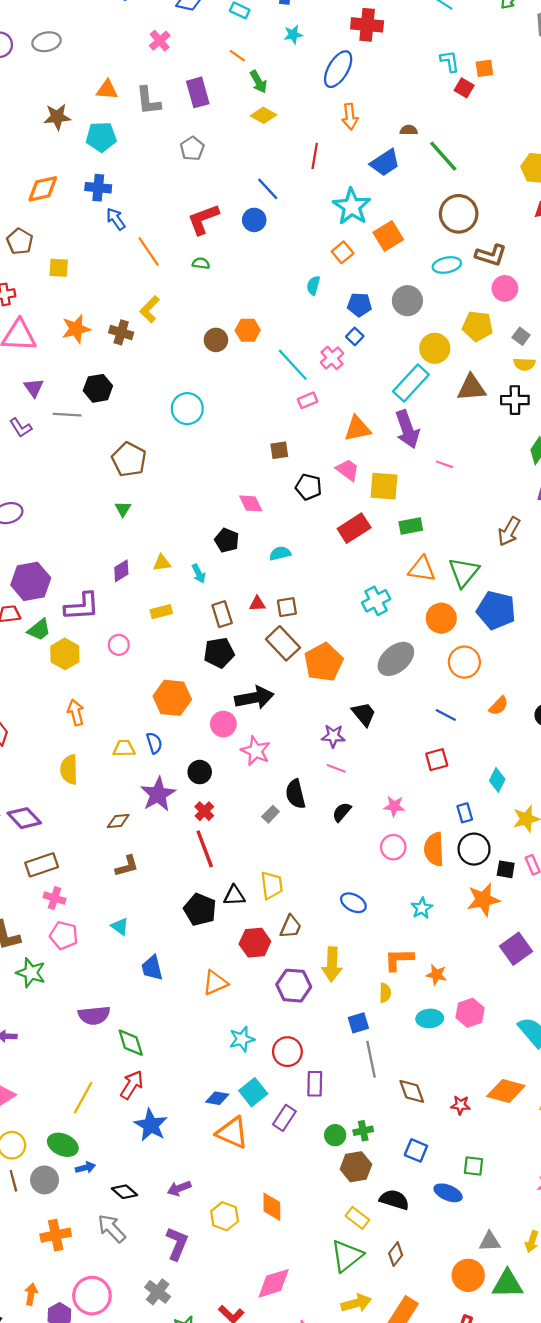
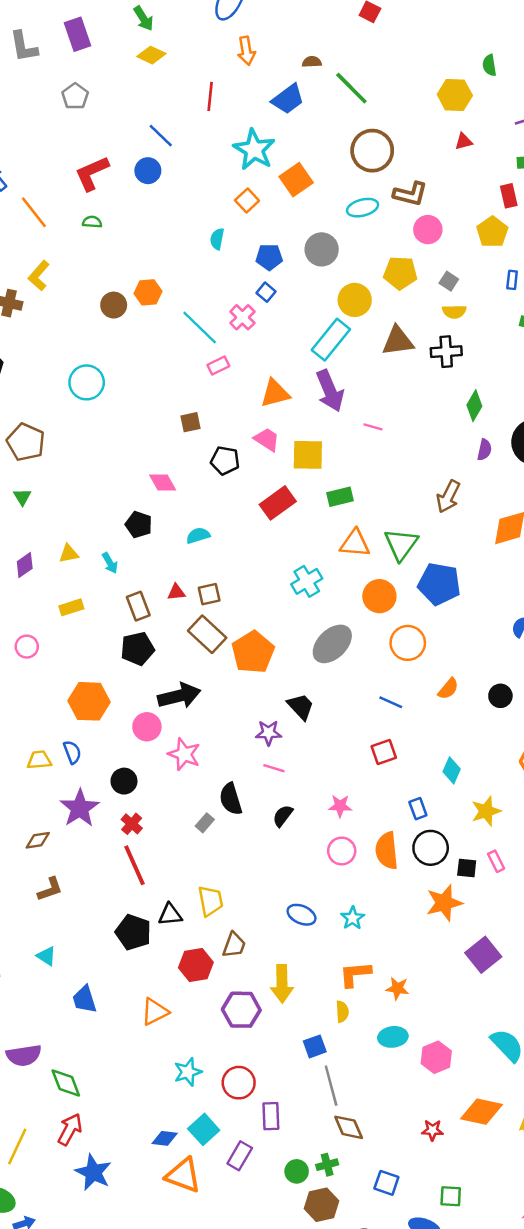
cyan star: (422, 908) -> (353, 918), moved
pink hexagon: (470, 1013) -> (436, 1057), moved
brown diamond: (412, 1091) -> (349, 1127), moved

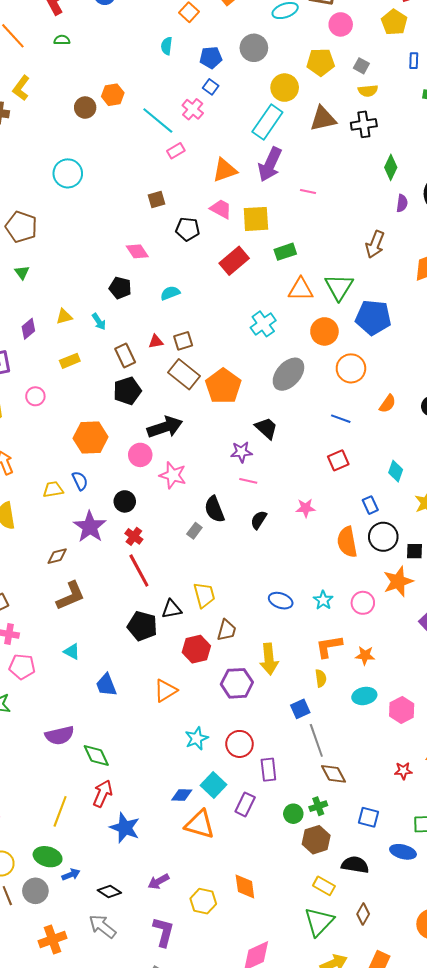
purple arrow: (330, 391) -> (270, 164), turned 52
pink circle: (342, 851) -> (363, 603), moved
brown L-shape: (50, 889) -> (71, 596), size x1.4

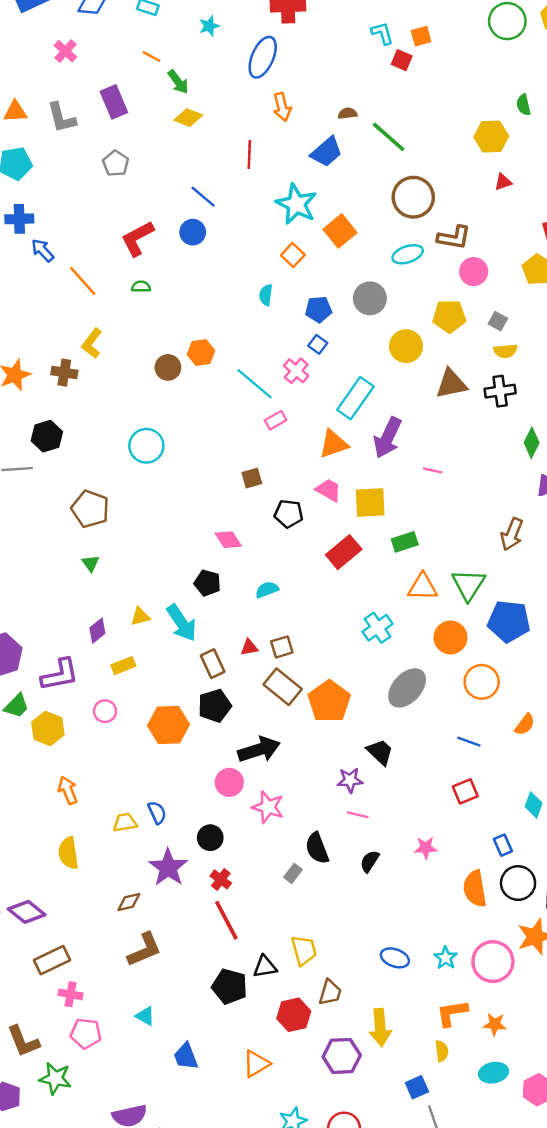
cyan rectangle: (267, 122) -> (355, 398), moved
cyan arrow: (99, 322) -> (182, 623), size x1.8
yellow rectangle: (70, 361) -> (123, 666), moved
orange hexagon: (91, 438) -> (168, 725), moved
pink circle: (363, 603) -> (493, 962), size x1.5

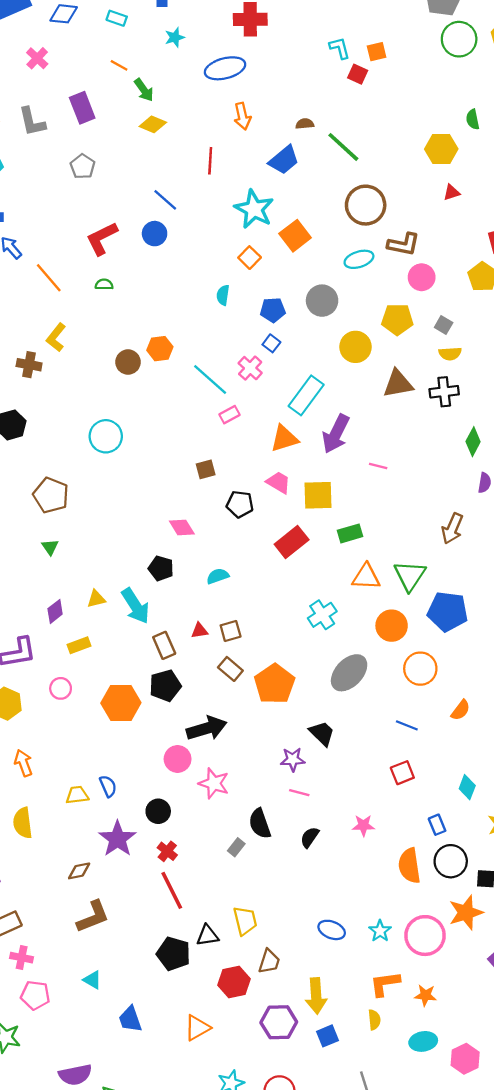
blue ellipse: (263, 57) -> (225, 68), turned 51
brown rectangle: (283, 687) -> (230, 669), size x0.7
blue square: (417, 1087) -> (327, 1036), moved

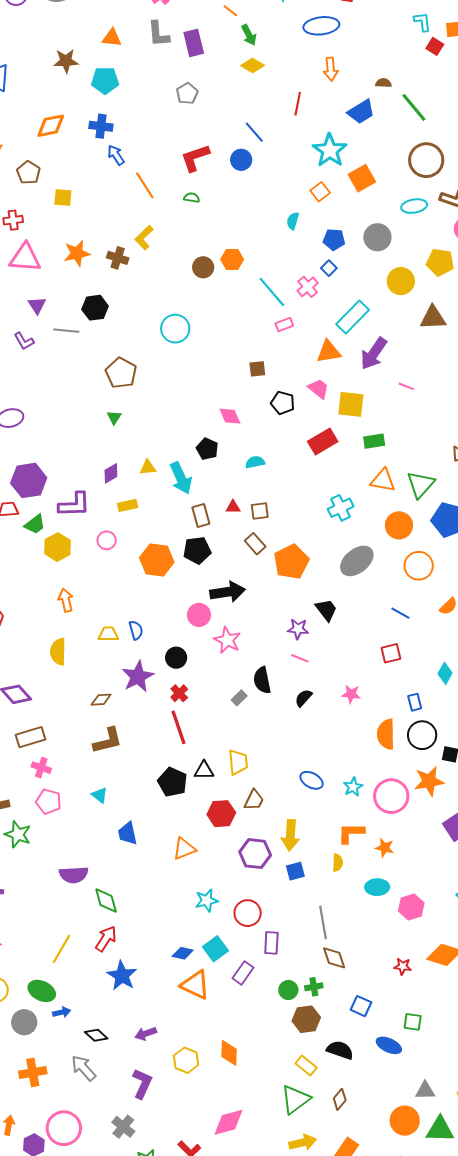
gray L-shape: (32, 122) -> (158, 34), moved

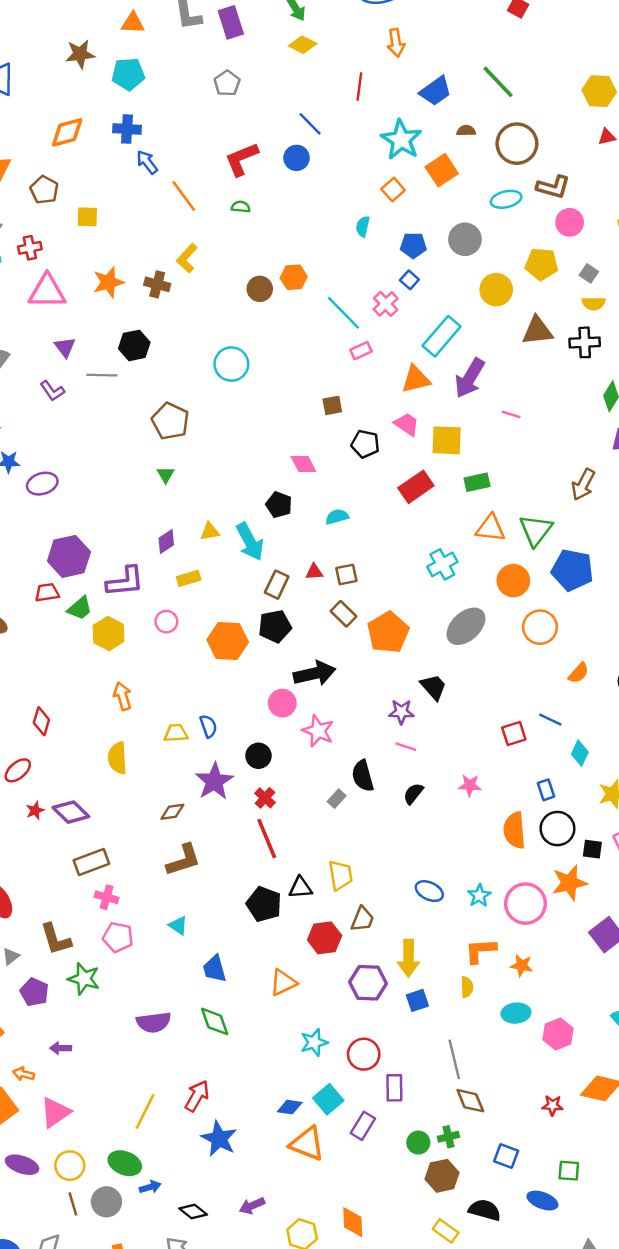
brown semicircle: (383, 83) -> (466, 131), moved
brown rectangle: (201, 516) -> (277, 585), turned 45
blue line: (400, 613) -> (550, 720), moved
green diamond: (106, 900) -> (215, 1021), moved

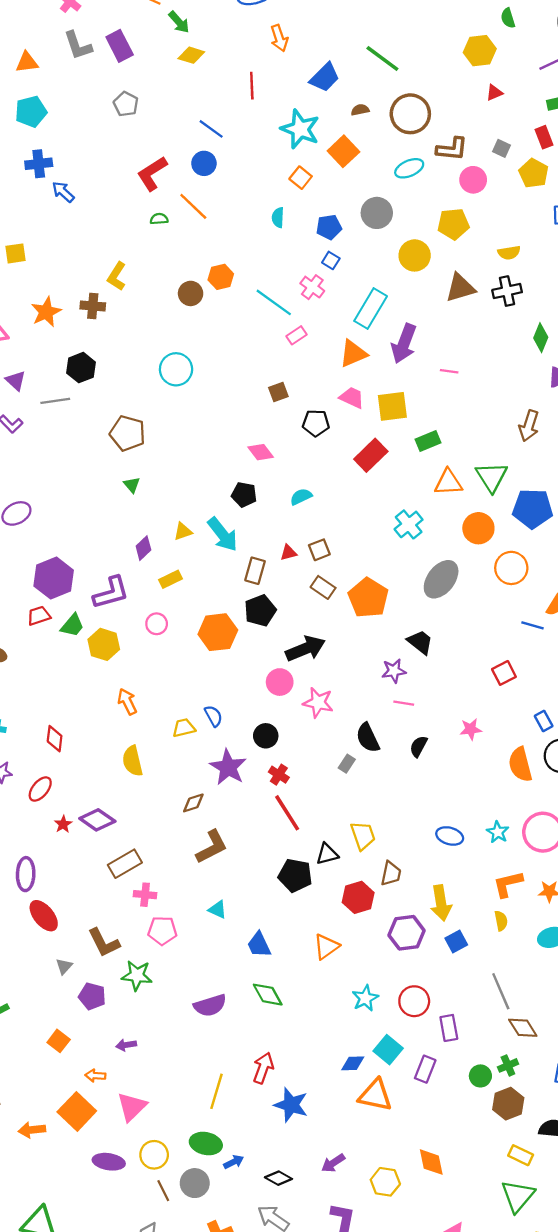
orange line: (184, 196) -> (193, 206), moved
gray square: (589, 273) -> (501, 148), moved
blue line: (550, 720) -> (533, 625), moved

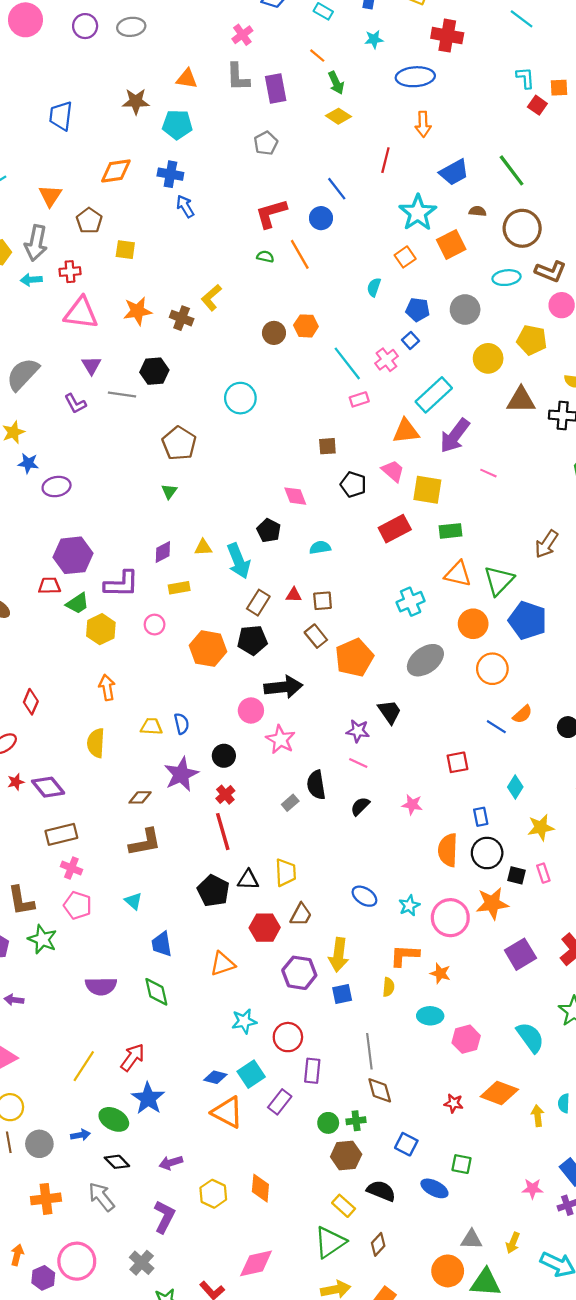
green ellipse: (206, 1144) -> (114, 1119), moved

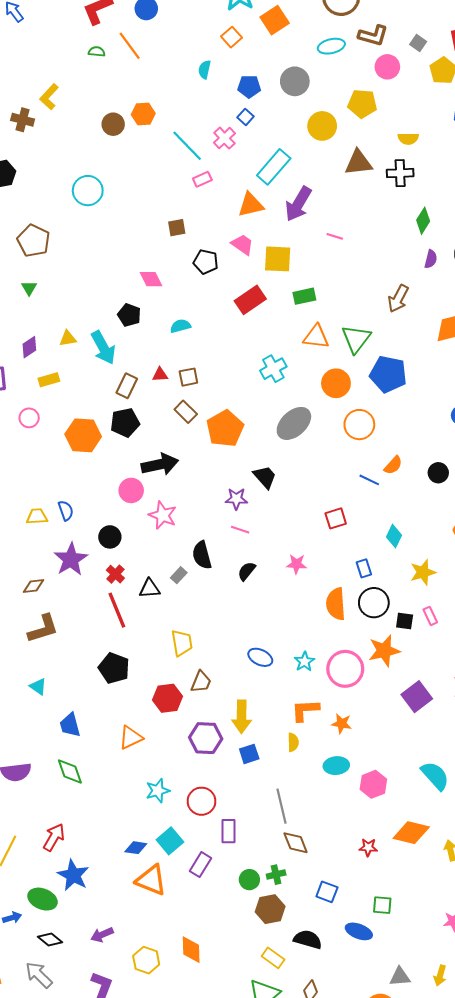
black triangle: (248, 880) -> (150, 589), moved

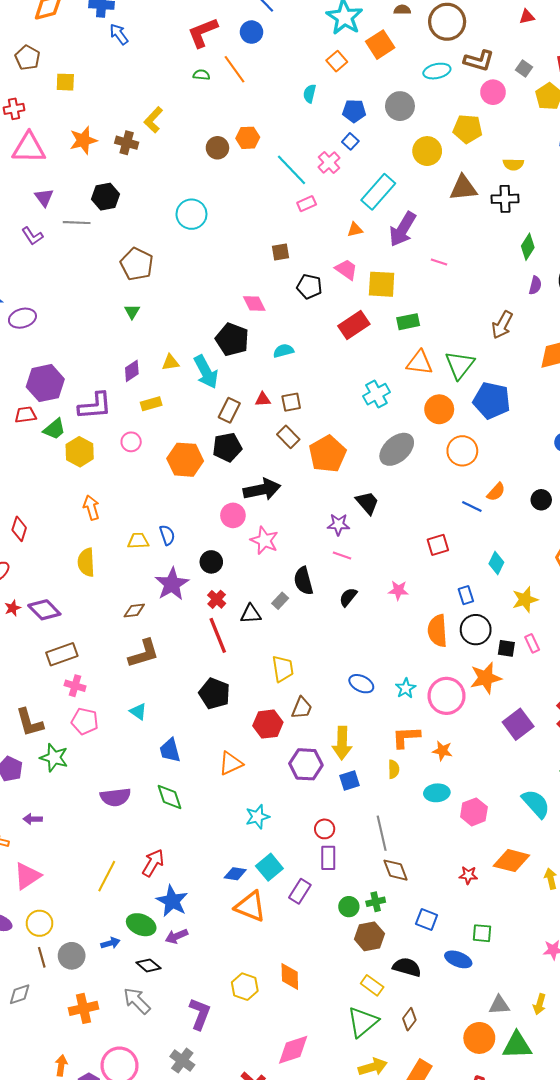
orange triangle: (251, 205) -> (355, 230), size x0.6
black pentagon: (129, 315) -> (232, 339), size x1.4
red circle: (201, 801) -> (325, 829), moved, size x0.7
purple arrow: (102, 935) -> (177, 936), moved

